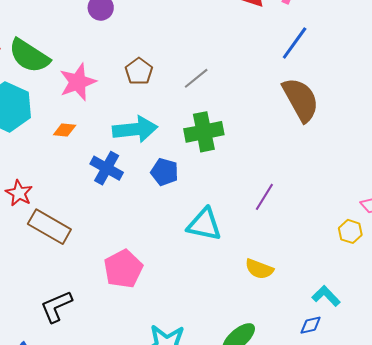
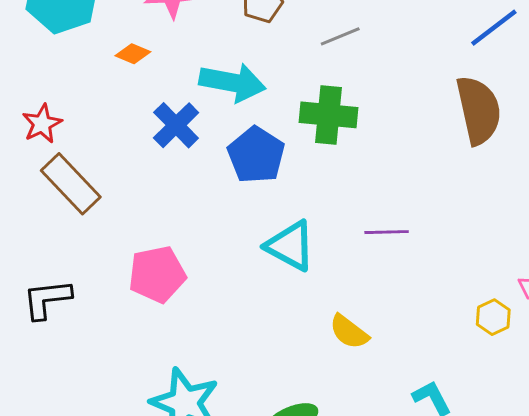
blue pentagon: (165, 172) -> (256, 155), size x1.4
purple line: (264, 197) -> (387, 232), turned 40

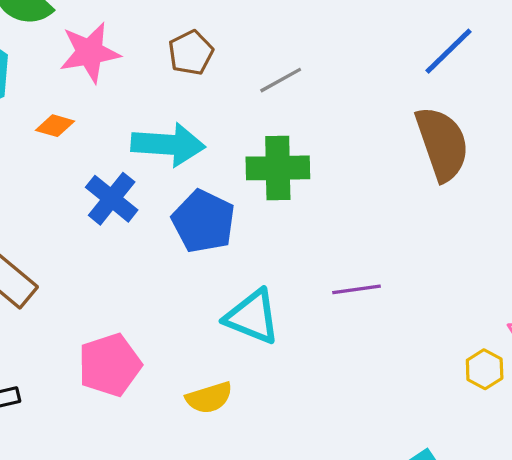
yellow semicircle: (349, 332) -> (209, 398), moved, turned -48

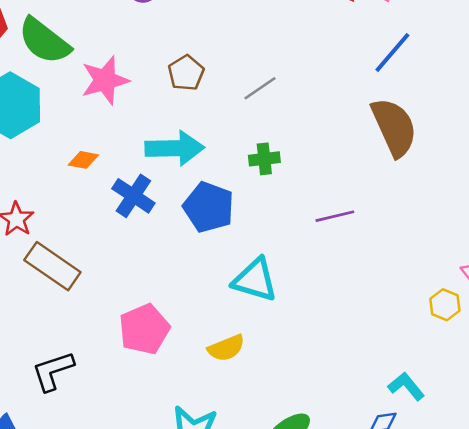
orange diamond: (55, 126) -> (83, 160), moved
green cross: (278, 168) -> (264, 159), size x0.6
purple line: (356, 289) -> (335, 216), moved

